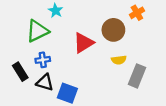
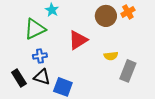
brown circle: (113, 30) -> (106, 16), moved
black rectangle: (20, 72) -> (19, 78), moved

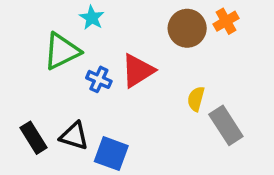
blue cross: (40, 56) -> (99, 79), moved, turned 32
yellow semicircle: (111, 56) -> (196, 99), turned 112
gray rectangle: (128, 71) -> (226, 125), turned -55

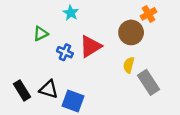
cyan star: (92, 18) -> (71, 13), moved
brown circle: (187, 28) -> (131, 32), moved
green triangle: (62, 51) -> (41, 34), size x0.6

